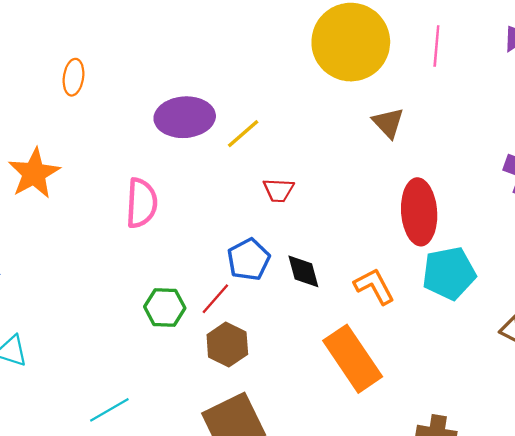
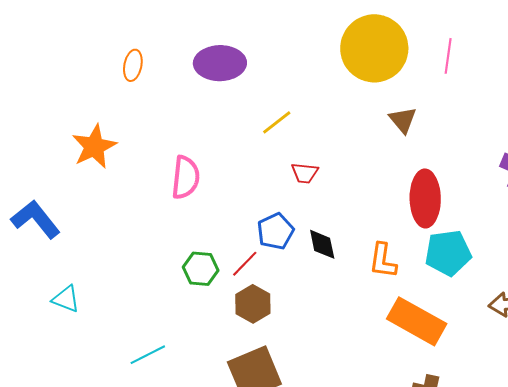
purple ellipse: (185, 117) -> (220, 63), moved
orange L-shape: (374, 286) -> (383, 261), turned -147
orange rectangle: (353, 359) -> (417, 321), moved, turned -30

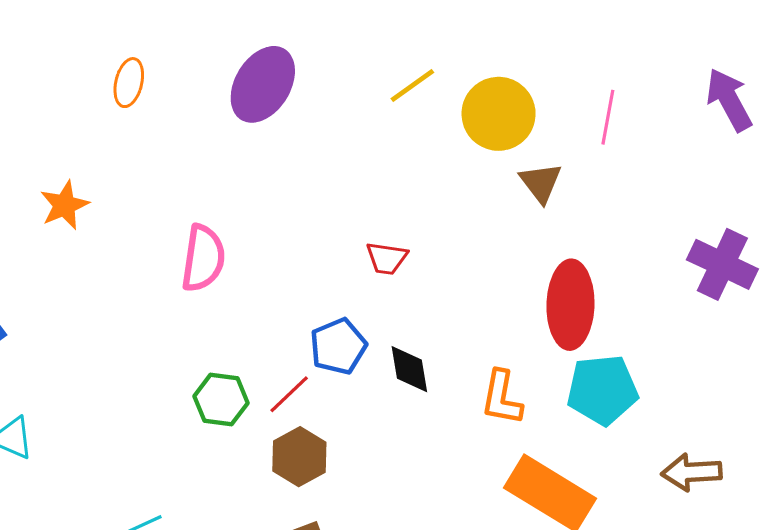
yellow circle: (374, 48) -> (499, 114), moved, size x0.7
pink line: (448, 56) -> (608, 117), moved
purple ellipse: (220, 63) -> (263, 84), turned -60
yellow line: (277, 122) -> (412, 86), moved
orange star: (94, 147) -> (64, 205), size x0.7

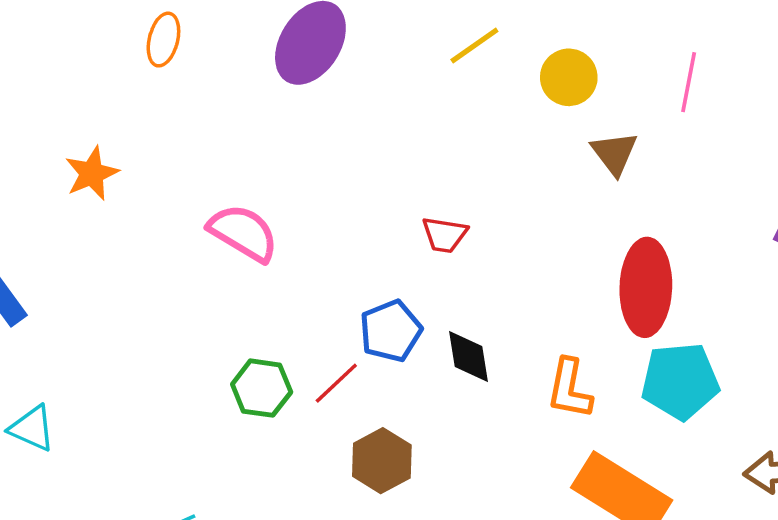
yellow circle: (499, 114) -> (569, 77), size x0.7
pink semicircle: (203, 258) -> (243, 233), turned -68
brown hexagon: (299, 457) -> (382, 461), moved

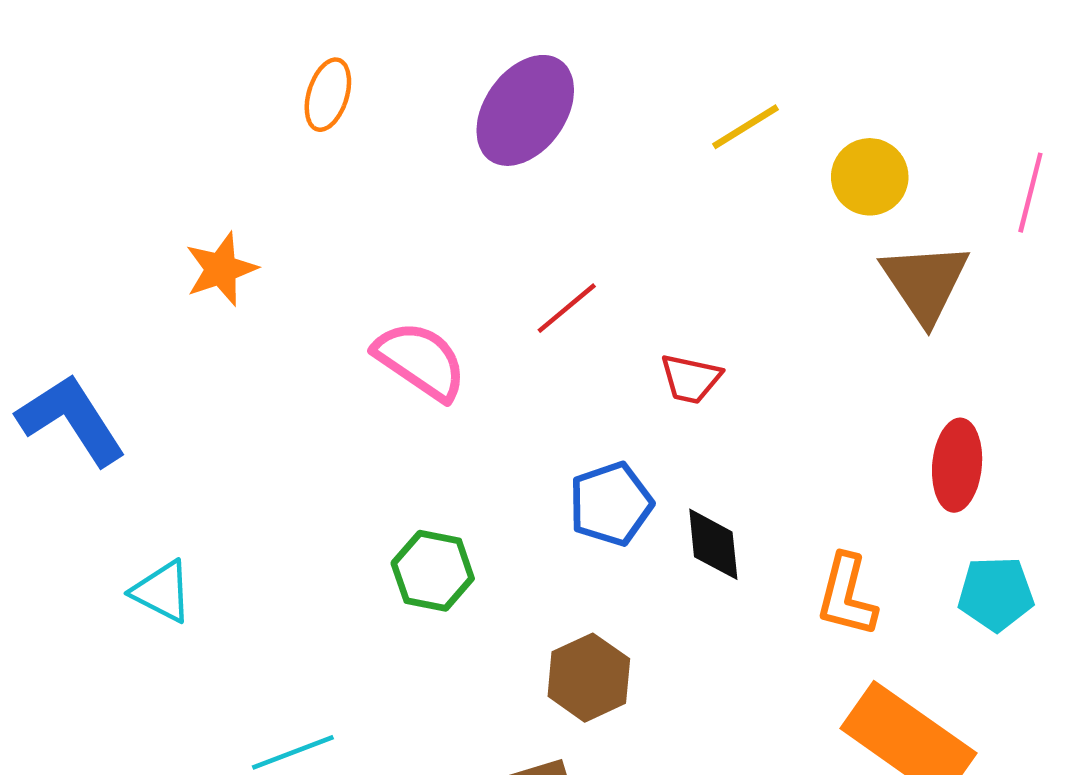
brown triangle: (614, 153) -> (925, 282), size x1.4
red ellipse: (646, 287) -> (957, 465), size x0.7
cyan pentagon: (680, 381) -> (996, 594), size x0.7
red line: (336, 383) -> (567, 308), moved
cyan triangle: (32, 428) -> (162, 592), moved

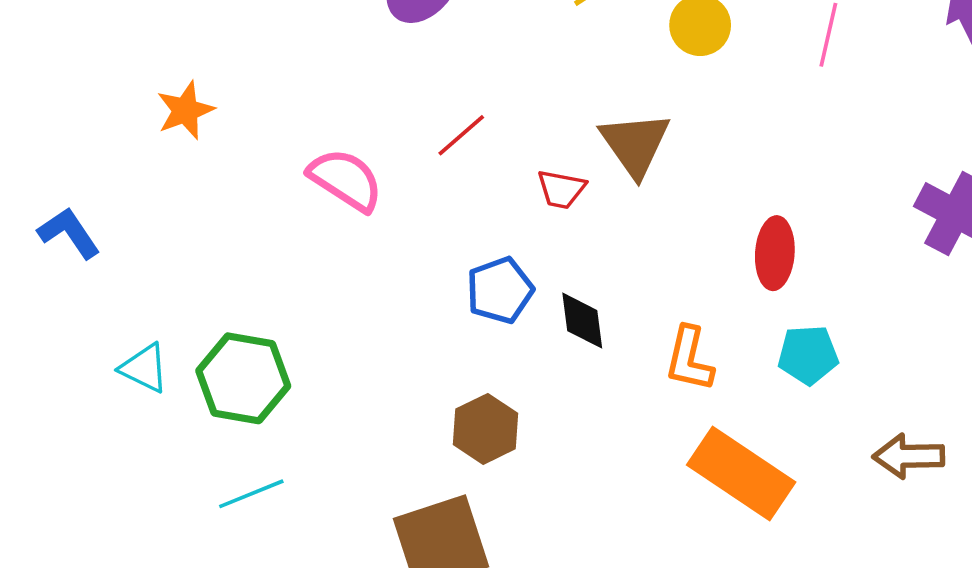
brown triangle: (925, 282) -> (635, 144), moved
blue L-shape: (71, 420) -> (69, 233), size x0.7
green hexagon: (433, 571) -> (243, 378), moved, size x1.4

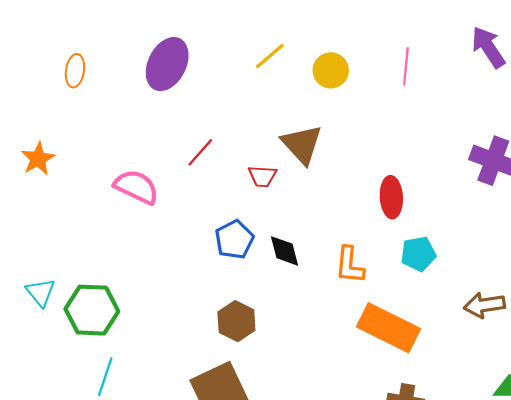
cyan triangle: (144, 368) -> (40, 292), moved, turned 32
cyan line: (251, 494) -> (105, 377), turned -42

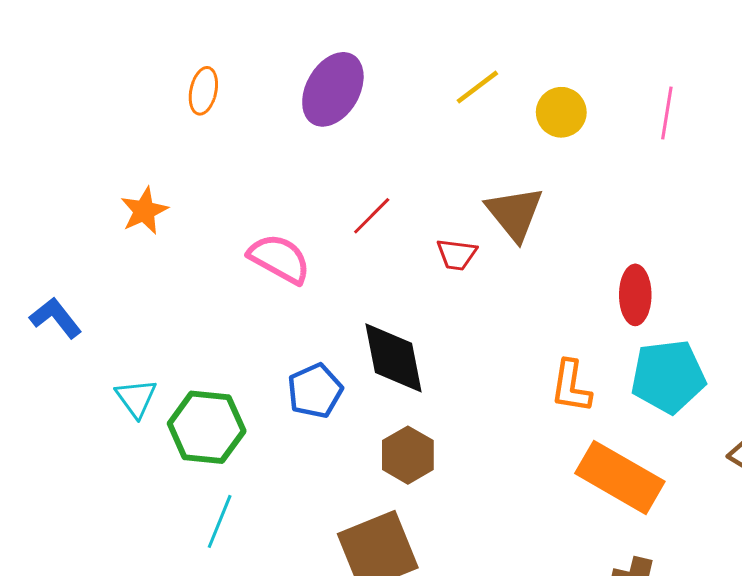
blue pentagon: (234, 240) -> (315, 391), moved
black diamond: (285, 251) -> (393, 358), moved, size x1.6
cyan pentagon: (418, 254) -> (668, 376), size x1.5

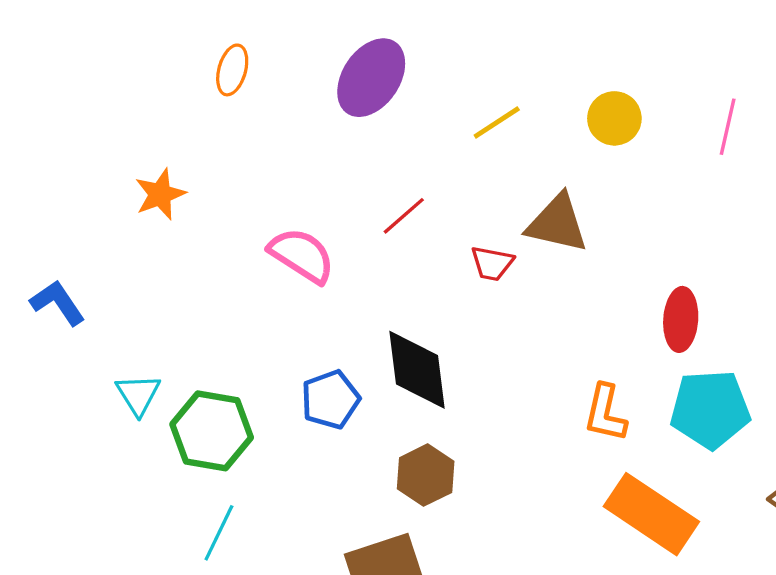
yellow line: (477, 87) -> (497, 123), moved
brown triangle: (515, 213) -> (557, 223), turned -42

